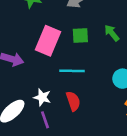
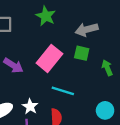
green square: (80, 36) -> (82, 53), moved

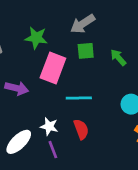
green star: (46, 16) -> (36, 38), moved

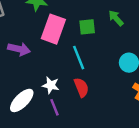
green square: (86, 51) -> (87, 27), moved
cyan line: (79, 98) -> (79, 58), turned 70

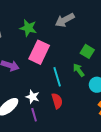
green arrow: (116, 18) -> (79, 70), moved
green square: (87, 27) -> (87, 51), moved, turned 32

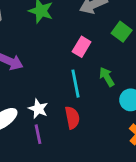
green square: (87, 51) -> (122, 32), moved
pink rectangle: (39, 52) -> (82, 47), moved, size x0.6

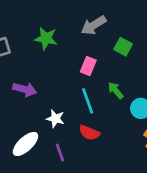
white star: (38, 109) -> (55, 119), moved
red semicircle: (72, 118) -> (89, 133), turned 132

